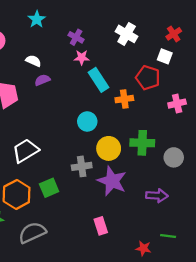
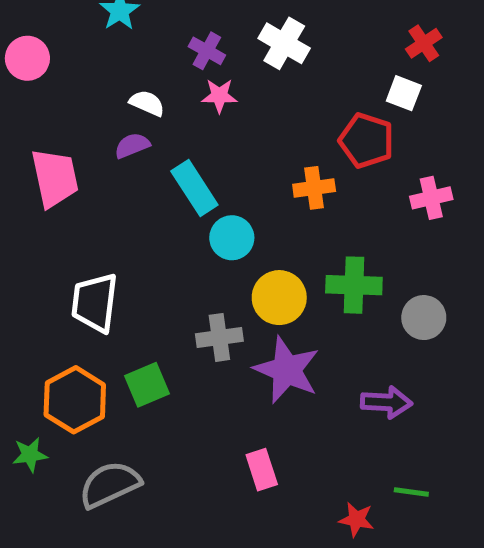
white cross: (127, 34) -> (284, 43), moved
white semicircle: (33, 61) -> (147, 103), moved
cyan rectangle: (98, 80) -> (194, 188), moved
white trapezoid: (26, 151) -> (95, 303), turned -52

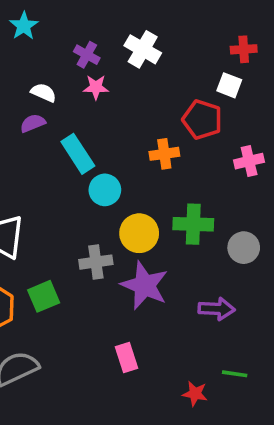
red cross: (424, 43) -> (244, 49), turned 30

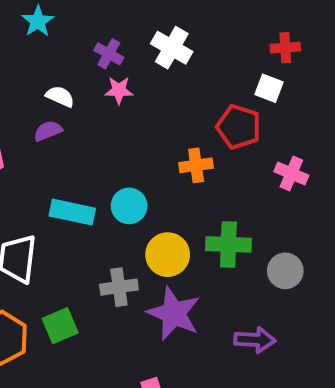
cyan rectangle: (78, 154) -> (72, 212), moved, turned -45
pink cross: (249, 161) -> (291, 173), turned 36

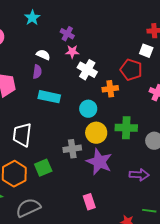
white cross: (172, 48) -> (87, 70), moved
purple semicircle: (48, 131) -> (37, 72), turned 120
cyan circle: (129, 206) -> (88, 109), moved
cyan rectangle: (72, 212) -> (49, 97), moved

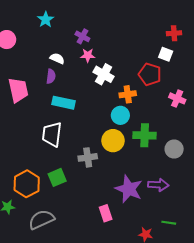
cyan circle: (88, 109) -> (120, 115), moved
white trapezoid: (22, 135) -> (52, 134), moved
purple star: (99, 162) -> (129, 189), moved

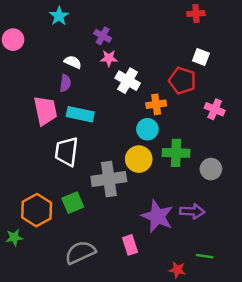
red cross: (174, 33) -> (196, 13), moved
pink trapezoid: (18, 90) -> (45, 111), moved
gray cross: (88, 157) -> (109, 179), size x1.5
gray semicircle: (41, 220) -> (80, 252), moved

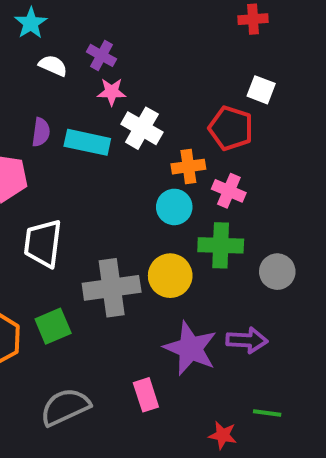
white semicircle: (73, 62) -> (53, 66), moved
pink cross: (215, 109) -> (229, 191), moved
cyan rectangle: (80, 114) -> (87, 142), moved
yellow circle: (139, 159) -> (170, 276), moved

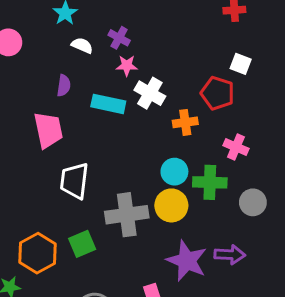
purple semicircle: (41, 132) -> (64, 85), moved
pink cross: (229, 191) -> (236, 147), moved
cyan circle: (174, 207) -> (174, 172), moved

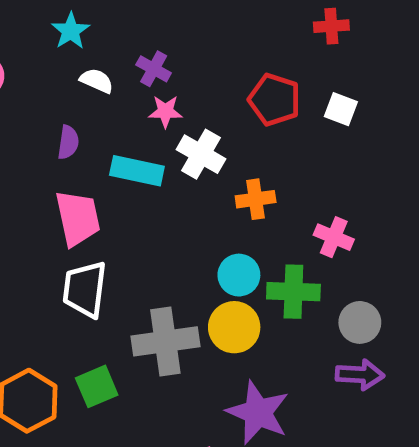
red pentagon: (217, 93) -> (274, 100), moved
pink trapezoid: (48, 130) -> (78, 218), moved
purple arrow: (230, 255) -> (360, 375), moved

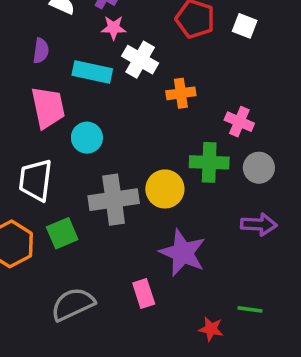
cyan circle: (239, 275) -> (87, 138), moved
white trapezoid: (85, 289) -> (36, 180), moved
gray circle: (360, 322) -> (259, 168), moved

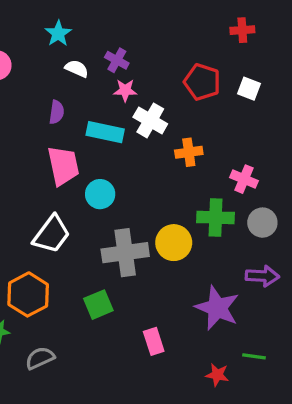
white trapezoid: (36, 180) -> (52, 234), turned -150
green square: (62, 233) -> (98, 305), moved
purple star: (183, 253) -> (217, 308), moved
gray semicircle: (73, 304) -> (40, 358), moved, size x0.7

